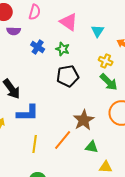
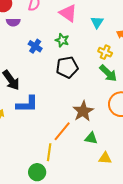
blue cross: (38, 47) -> (35, 46), moved
yellow line: (35, 144) -> (49, 152), moved

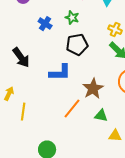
blue L-shape: (27, 104) -> (60, 73), moved
yellow line: (49, 152) -> (23, 112), moved

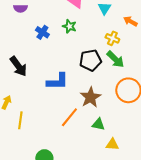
black pentagon: (77, 45) -> (90, 60), moved

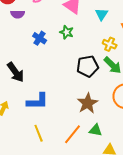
blue L-shape: (57, 81) -> (38, 101), moved
orange line: (69, 117) -> (73, 134), moved
yellow line: (20, 120) -> (39, 133), moved, turned -30

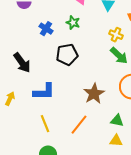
black pentagon: (88, 66) -> (67, 55), moved
green triangle: (96, 130) -> (117, 121), moved

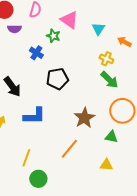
green star: (73, 23) -> (53, 36), moved
green triangle: (117, 121) -> (111, 137), moved
yellow line: (45, 124) -> (26, 158), moved, turned 42

